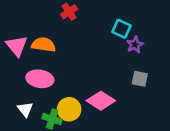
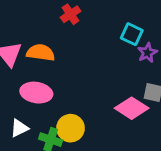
pink diamond: (101, 101) -> (132, 108), moved
white triangle: (25, 109) -> (19, 128), turned 42

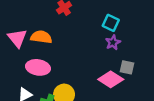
purple star: (147, 53) -> (113, 42), moved

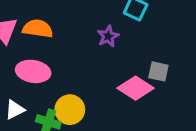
purple star: (113, 42) -> (108, 36), moved

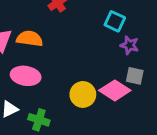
purple star: (108, 36) -> (129, 45), moved, turned -30
yellow circle: (70, 110) -> (83, 94), moved

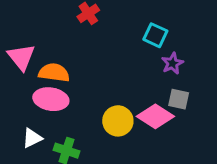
orange semicircle: (30, 39) -> (54, 73), moved
purple star: (129, 45) -> (172, 63), turned 30

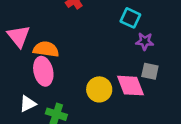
purple star: (172, 63) -> (145, 41), turned 30
pink ellipse: (51, 99) -> (43, 71), turned 68
pink diamond: (155, 116) -> (130, 86), turned 36

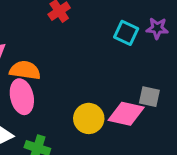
purple star: (145, 41) -> (157, 28), moved
pink diamond: (130, 86) -> (126, 114), turned -56

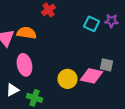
orange semicircle: (25, 70) -> (26, 33), moved

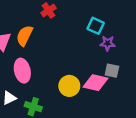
purple star: (112, 21) -> (108, 43), moved
orange semicircle: (26, 33) -> (24, 36), turned -72

